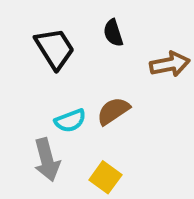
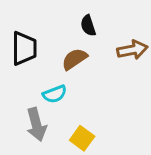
black trapezoid: (55, 49) -> (24, 48), moved, turned 32
brown semicircle: (113, 111) -> (74, 59), moved

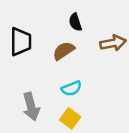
cyan semicircle: (55, 94) -> (71, 88), moved

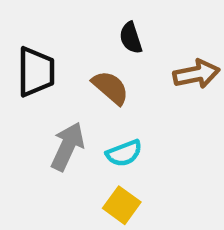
brown semicircle: (64, 51) -> (110, 88), turned 75
gray arrow: (31, 107) -> (67, 146), moved, turned -140

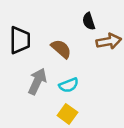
black semicircle: (131, 38) -> (89, 21), moved

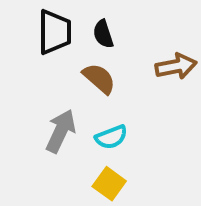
black semicircle: (89, 21) -> (103, 34), moved
black trapezoid: (20, 40) -> (55, 32), moved

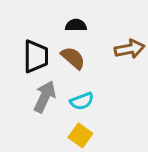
black trapezoid: (55, 32) -> (36, 56), moved
black semicircle: (103, 34) -> (76, 25), turned 108

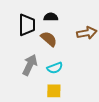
black trapezoid: (36, 56) -> (27, 25), moved
yellow square: (80, 135) -> (54, 91), turned -35

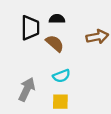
gray arrow: (30, 65) -> (27, 89), moved

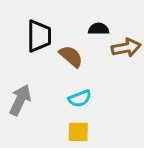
black semicircle: (57, 19) -> (99, 29), moved
gray arrow: (27, 89) -> (20, 100), moved

